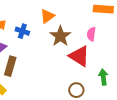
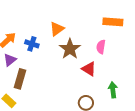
red triangle: (79, 56) -> (89, 69), size x0.7

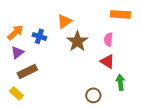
red triangle: (89, 69) -> (107, 61), moved
brown rectangle: (20, 79) -> (27, 71), turned 48

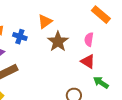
orange rectangle: (120, 14) -> (101, 15), turned 36
green arrow: (120, 82) -> (101, 83), turned -49

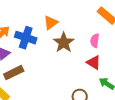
blue cross: (20, 37) -> (26, 38), size x1.5

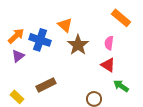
orange triangle: (51, 23) -> (65, 25), turned -42
brown rectangle: (14, 73) -> (46, 85), moved

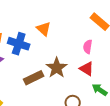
brown star: (78, 45) -> (57, 68), moved
brown rectangle: (46, 85) -> (34, 78), moved

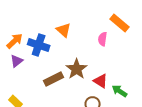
pink semicircle: (88, 47) -> (103, 39), moved
red triangle: (87, 69) -> (101, 81), moved

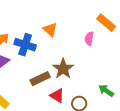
red triangle: (101, 81) -> (57, 96), moved

